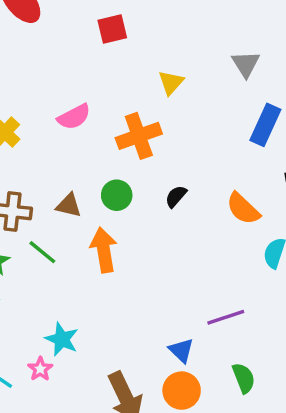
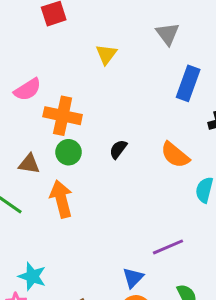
orange cross: (139, 136) -> (63, 116), moved, turned 36
blue triangle: (181, 350) -> (133, 278), turned 35

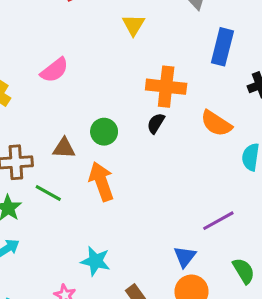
orange cross: (63, 116) -> (166, 87), moved
cyan star: (32, 276) -> (96, 261), moved

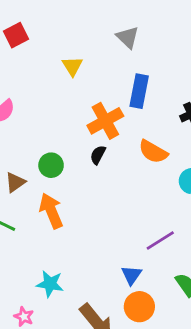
blue rectangle: (222, 47) -> (139, 91), moved
orange cross: (166, 87) -> (105, 121), turned -32
brown triangle: (64, 148) -> (15, 182), turned -35

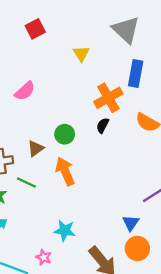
gray triangle: (128, 37) -> (126, 30), size x1.5

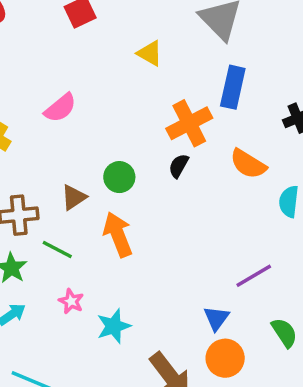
yellow triangle: (81, 54) -> (150, 53), turned -30
cyan star: (65, 231) -> (114, 326), turned -30
pink star: (44, 257) -> (71, 301), moved

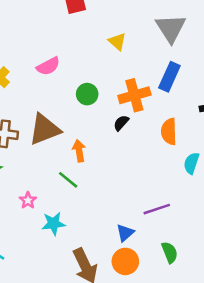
orange semicircle: (248, 164) -> (169, 132), turned 45
green circle: (119, 177) -> (87, 94), moved
brown triangle: (74, 197) -> (45, 129), size x1.8
orange arrow: (118, 234) -> (79, 151), moved, size x0.7
green line: (57, 249) -> (68, 180), moved

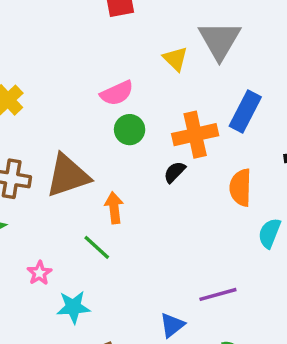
gray triangle: (171, 28) -> (220, 40), moved
pink semicircle: (48, 66) -> (117, 93), moved

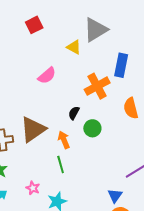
gray triangle: (220, 40) -> (96, 30), turned 44
green circle: (130, 130) -> (92, 128), moved
black semicircle: (175, 172) -> (74, 113), moved
green line: (97, 247) -> (61, 165), turned 48

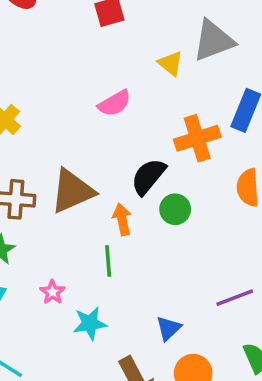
black semicircle: (74, 113) -> (148, 177), size x1.6
blue triangle: (115, 196) -> (169, 328), moved

